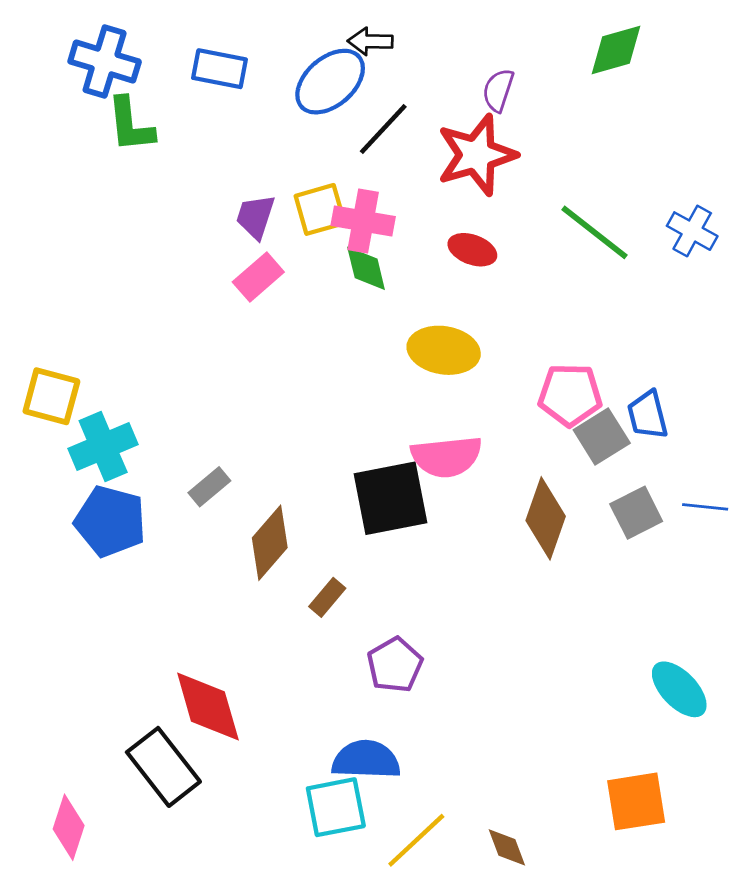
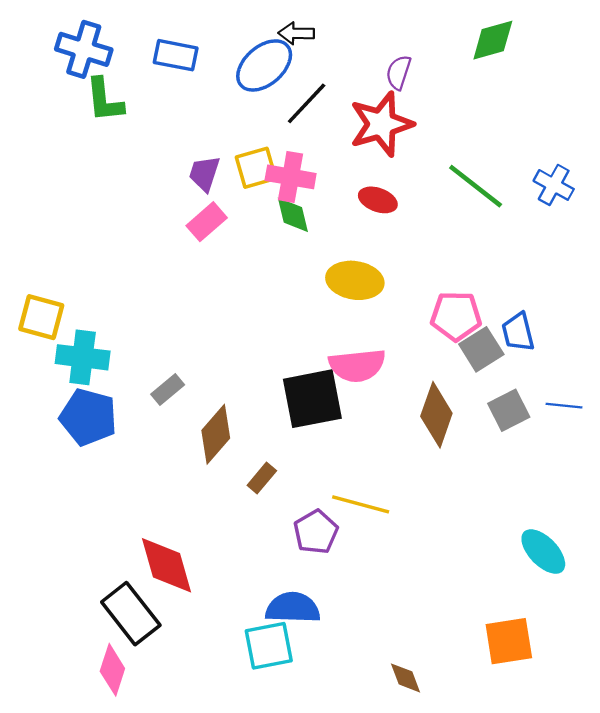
cyan cross: (103, 447) -> (83, 357), turned 30
pink diamond: (69, 827) -> (112, 670), moved
yellow line: (416, 840) -> (361, 504), moved, turned 58

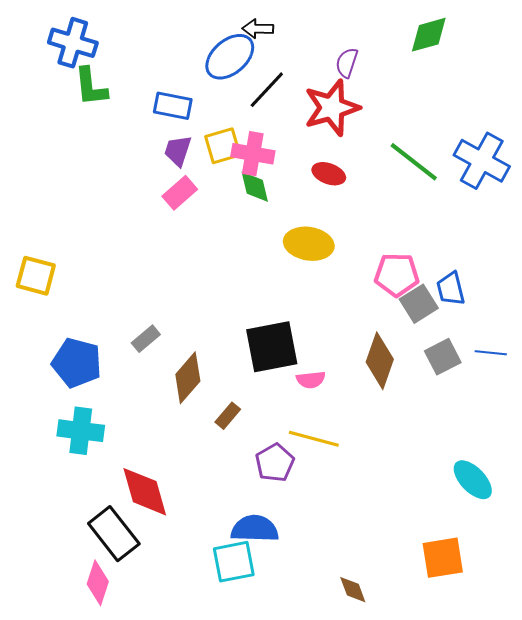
blue rectangle: (176, 55) -> (173, 106), moved
blue cross: (554, 185) -> (482, 161), size x1.6
cyan cross: (83, 357) -> (81, 431), moved
pink semicircle: (357, 365) -> (311, 380), moved, size x0.6

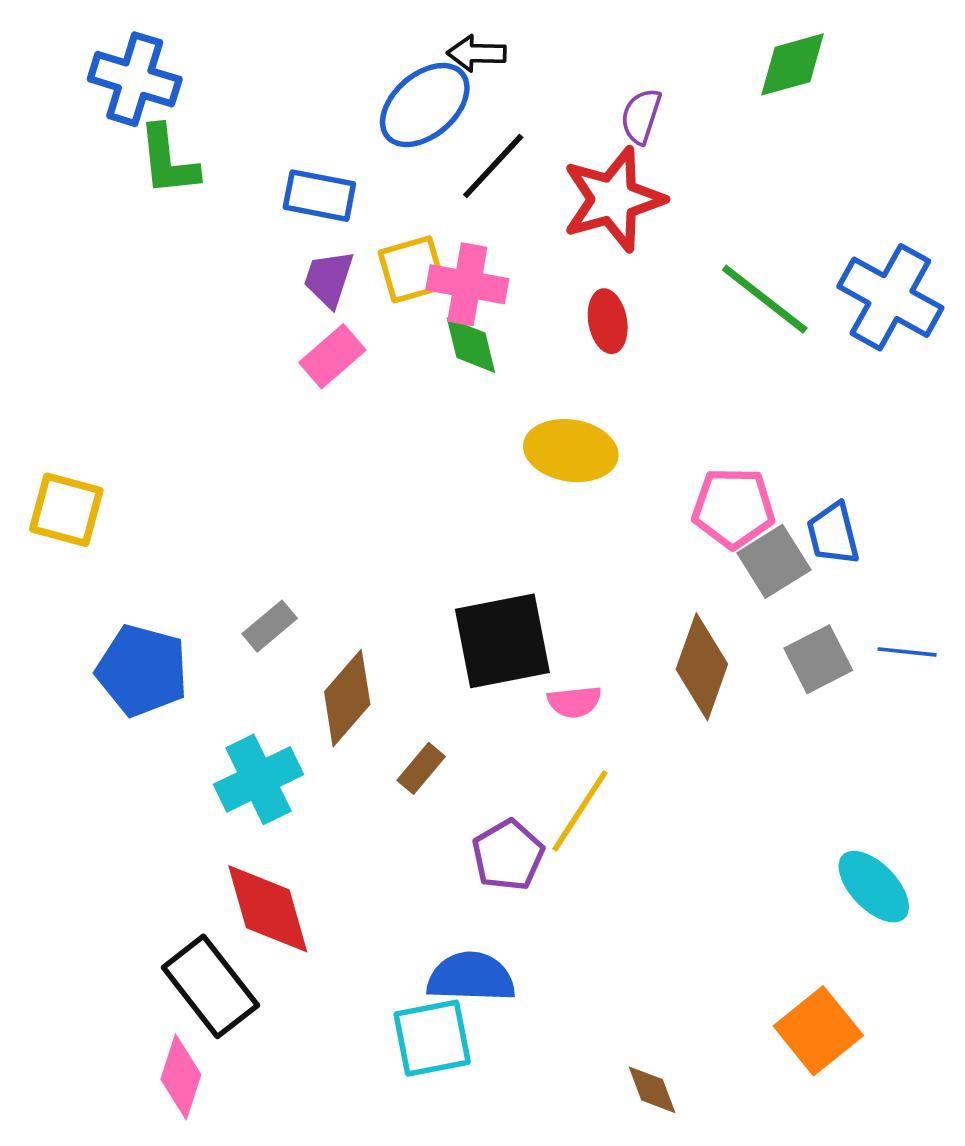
red ellipse: (329, 174) -> (608, 321), turned 60
cyan cross: (81, 431) -> (258, 779), moved, turned -33
yellow line: (314, 439) -> (580, 811), turned -72
orange square: (443, 558) -> (818, 1031), turned -30

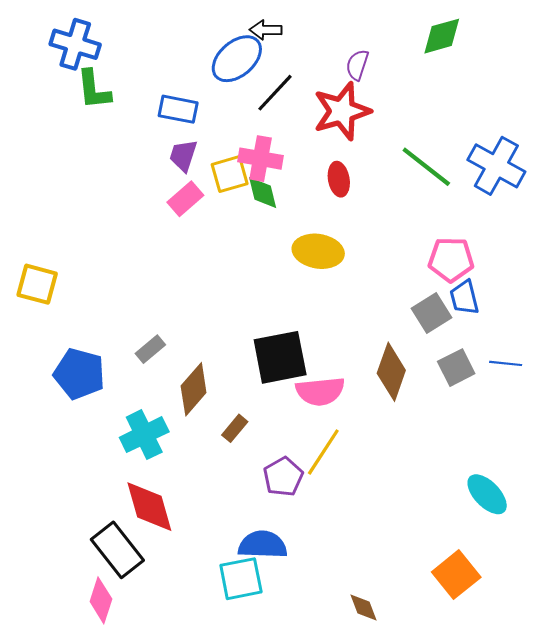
yellow square: (412, 269) -> (230, 174), moved
pink pentagon: (733, 508) -> (451, 259), moved
pink semicircle: (574, 702) -> (320, 391), size x1.6

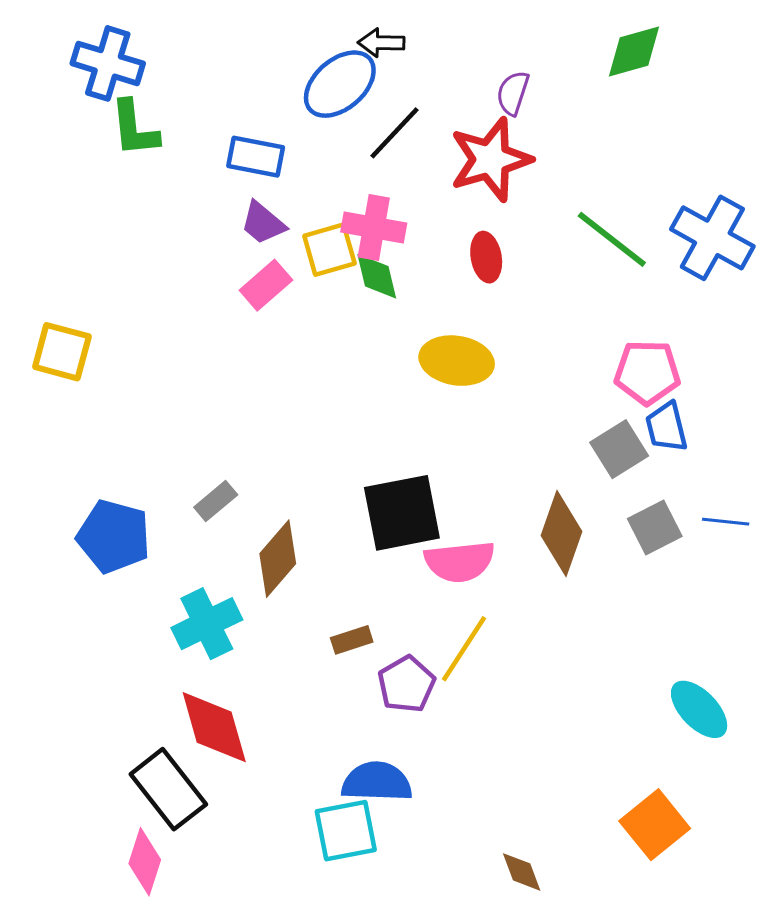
purple trapezoid: (183, 155) -> (263, 223), turned -68
yellow square: (37, 284) -> (62, 352), moved
brown rectangle: (235, 428) -> (352, 640), moved, turned 32

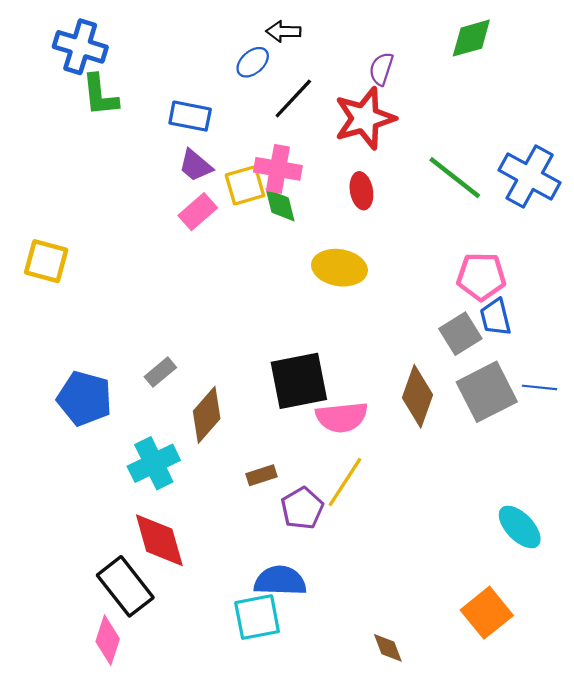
blue ellipse: (340, 84) -> (253, 62), size x0.6
gray square: (655, 528) -> (487, 392), size x1.5

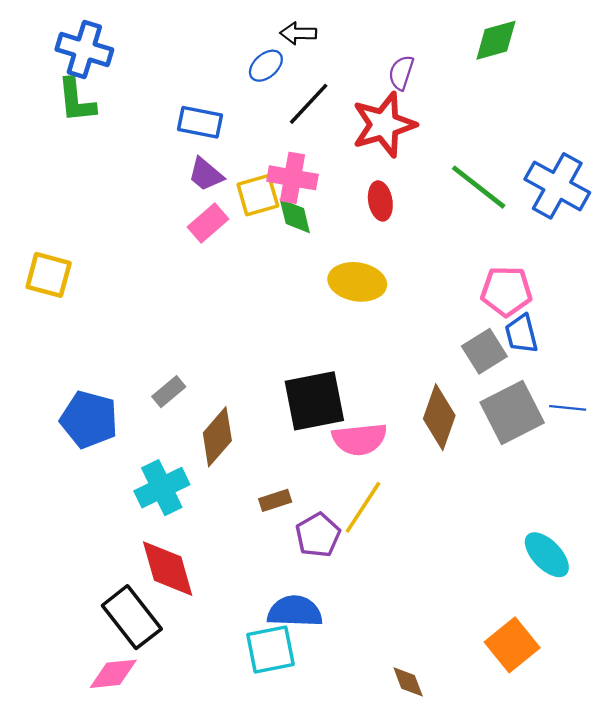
green L-shape: (100, 95) -> (76, 100), moved
pink diamond: (108, 640) -> (113, 674), turned 66

